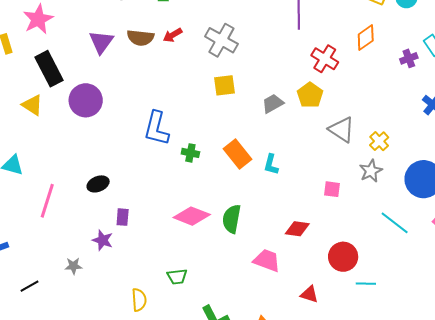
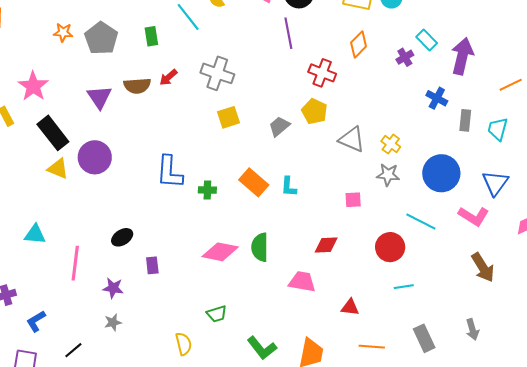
yellow triangle: (32, 105) -> (58, 169), moved
gray star: (371, 171) -> (388, 175), turned -30
purple star: (103, 240) -> (113, 288), moved
red circle: (343, 257) -> (390, 247), moved

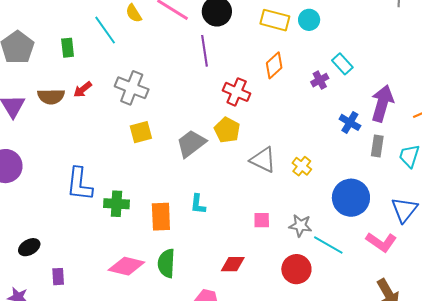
purple arrow: (462, 56) -> (382, 103), moved
gray trapezoid: (279, 126) -> (191, 143), size x1.4
gray star: (388, 175) -> (300, 226), moved
orange rectangle: (254, 182) -> (161, 217), moved, turned 44
green cross: (207, 190) -> (117, 204), size x1.4

